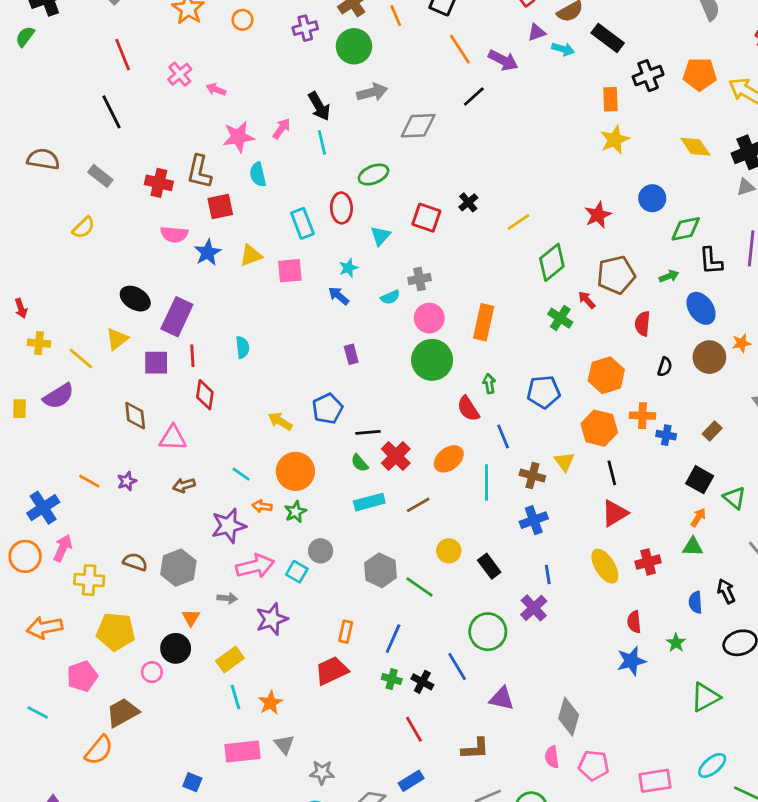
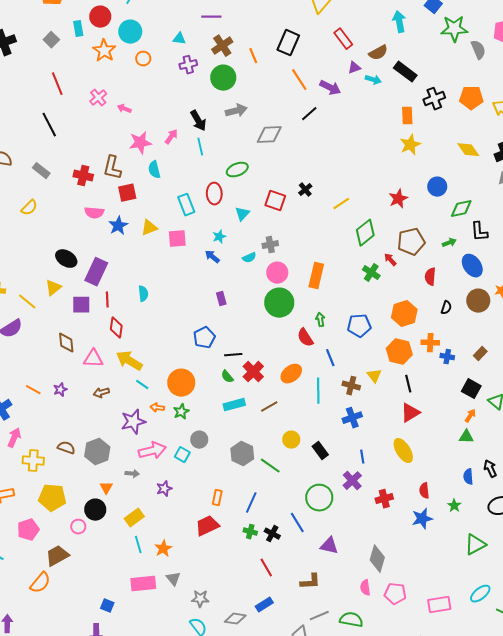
yellow arrow: (280, 421) -> (129, 361), moved, size x1.5
red cross: (648, 562) -> (384, 499), moved
purple star: (272, 619) -> (164, 489), size x0.7

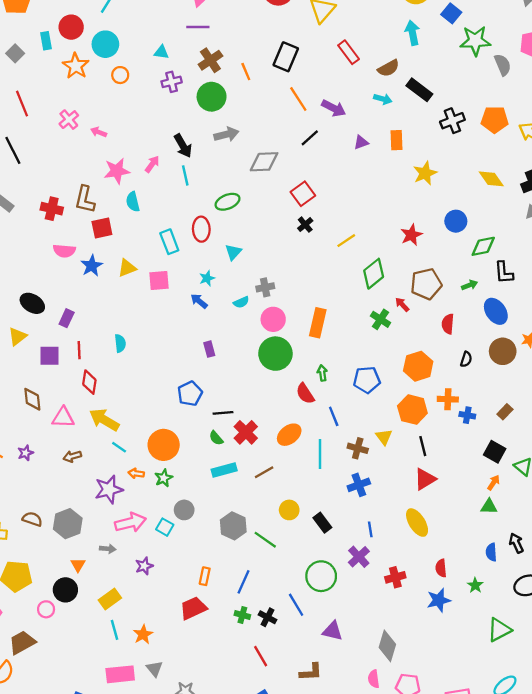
purple triangle: (354, 68) -> (361, 142), moved
orange rectangle: (407, 116) -> (396, 140), moved
red square: (275, 201) -> (303, 194), moved, turned 35
purple rectangle: (96, 272) -> (67, 318), size x0.6

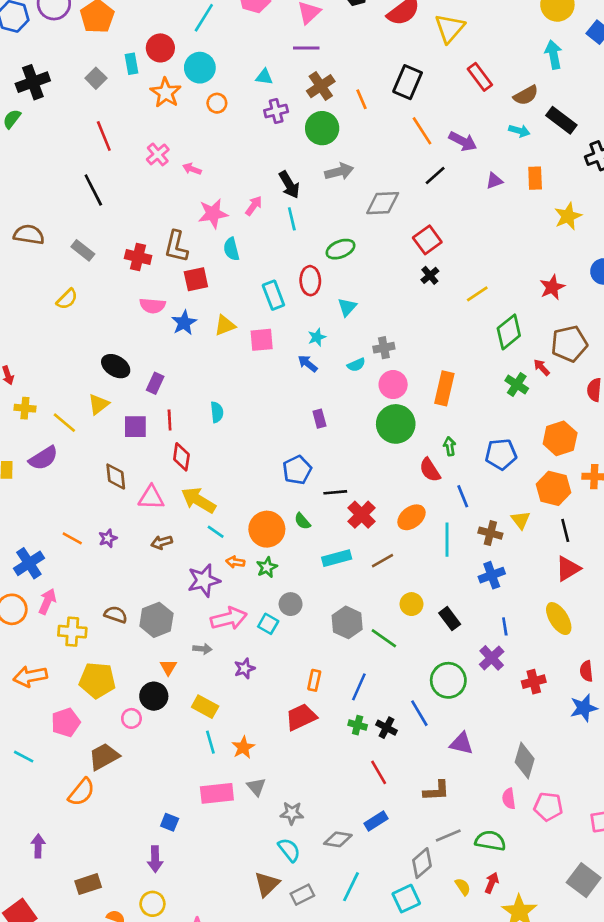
green semicircle: (216, 438) -> (302, 521), moved
yellow rectangle: (110, 599) -> (205, 707), turned 65

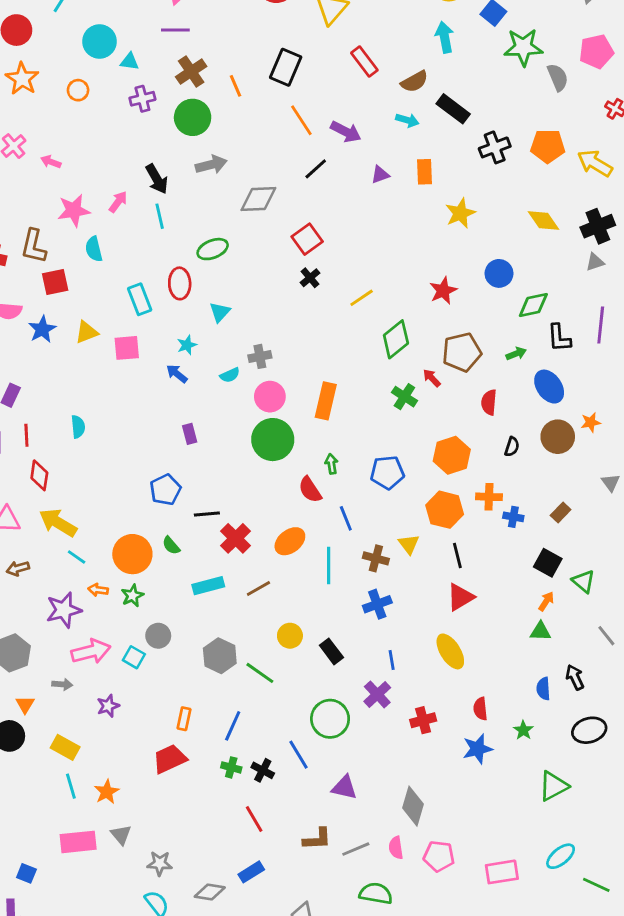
cyan circle: (200, 68) -> (99, 41), moved
gray line: (448, 835) -> (356, 849), moved

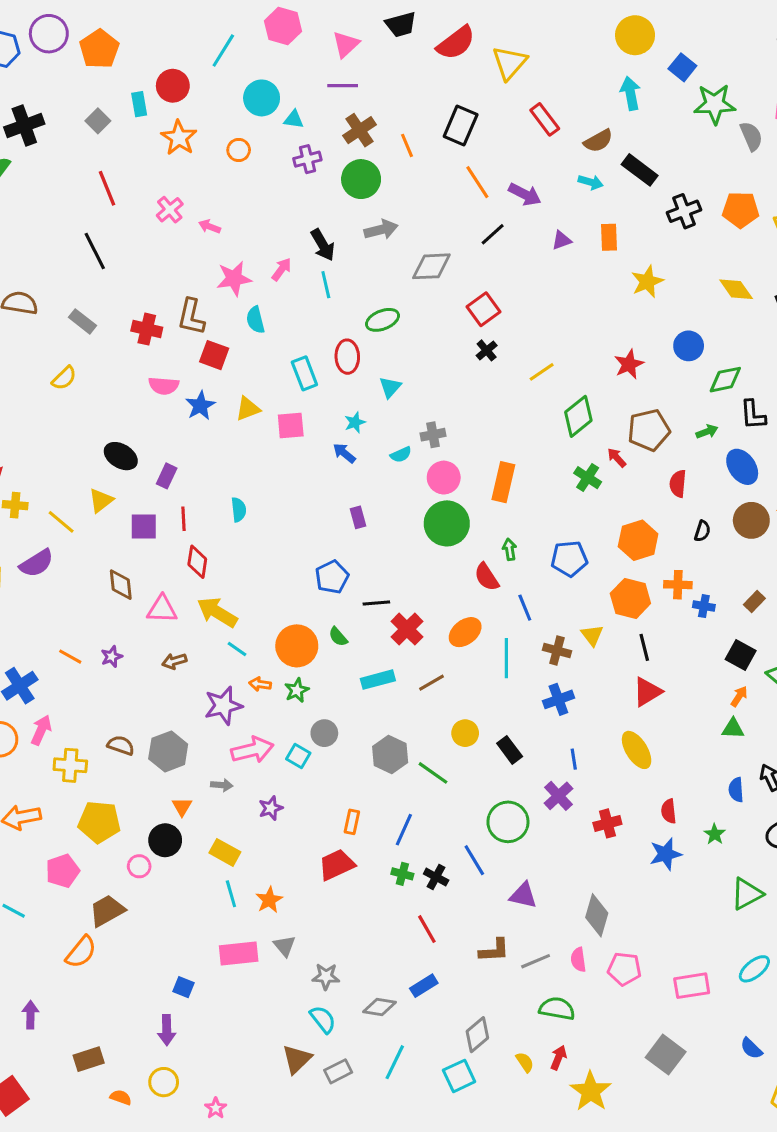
red square: (55, 282) -> (214, 355), turned 32

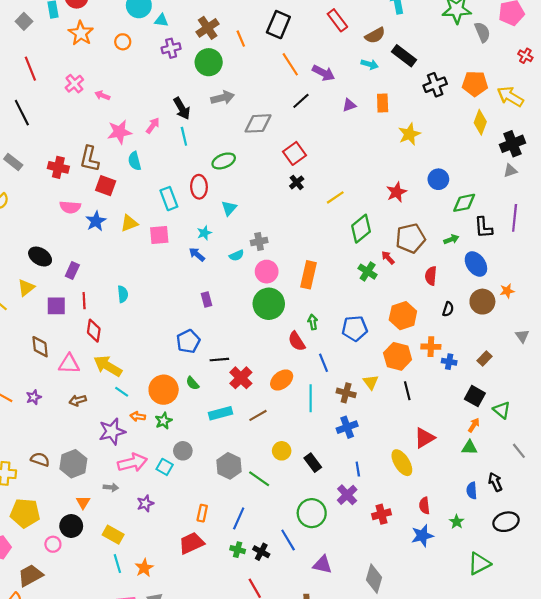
yellow diamond: (736, 289) -> (480, 122), moved, turned 55
red triangle: (647, 692) -> (424, 438), moved

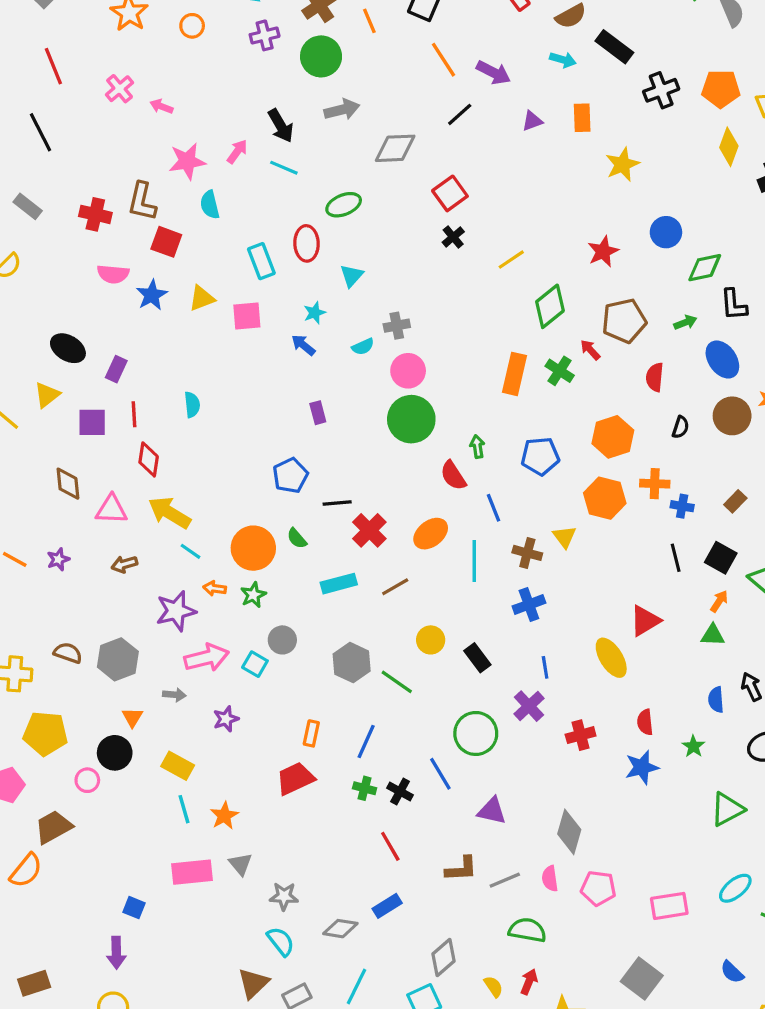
cyan line: (184, 136) -> (284, 168), turned -54
orange rectangle: (308, 275) -> (514, 374), moved
black line: (407, 391) -> (676, 558), moved

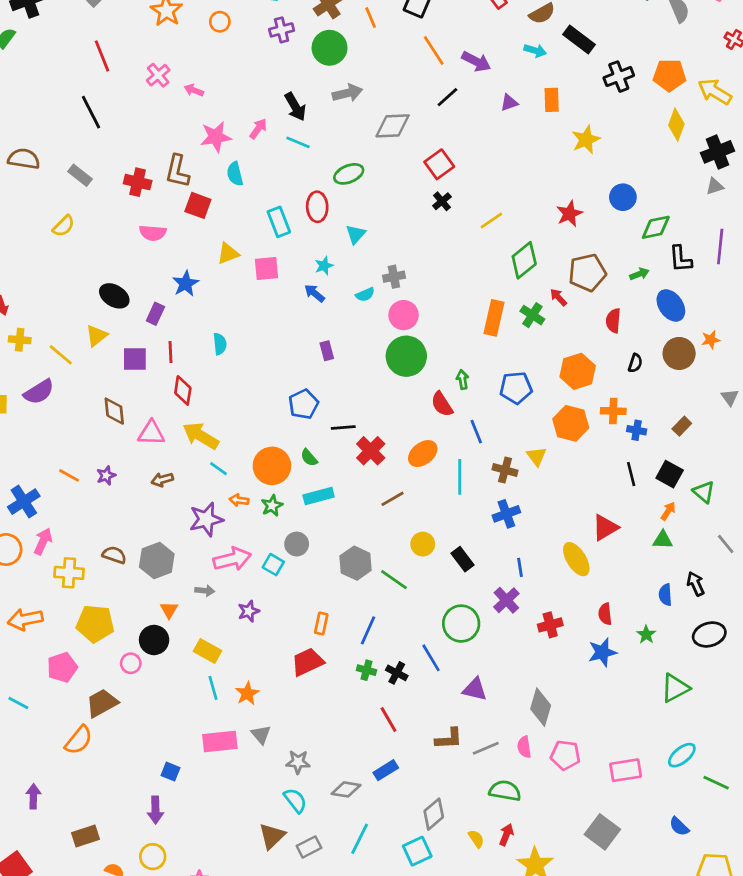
blue star: (152, 295) -> (186, 284), moved
cyan rectangle: (339, 584) -> (319, 496), moved

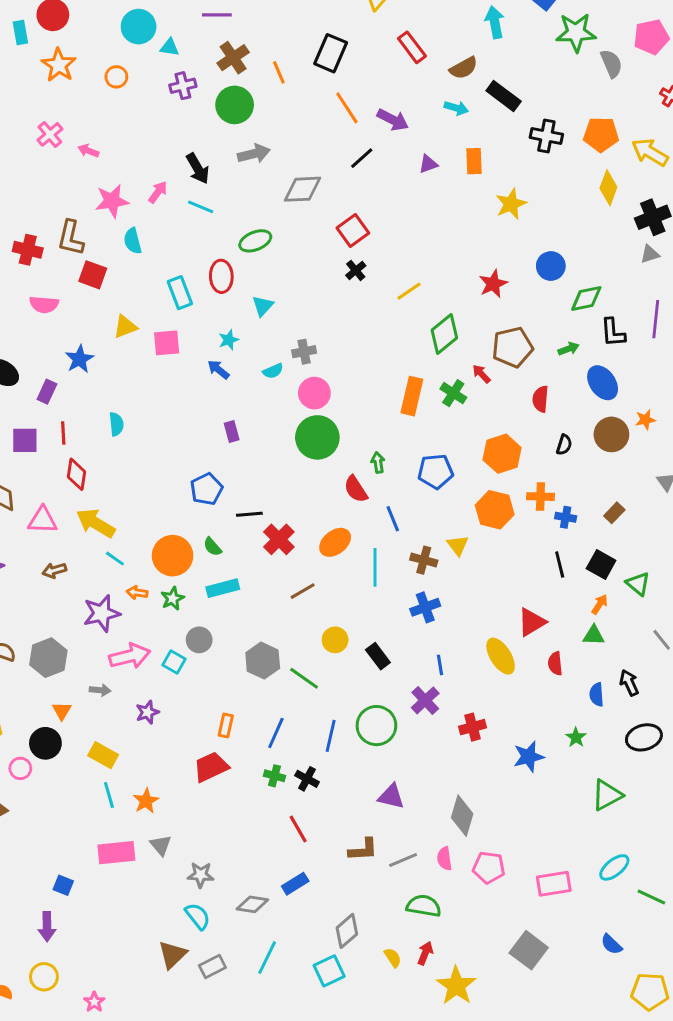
black cross: (619, 77) -> (546, 136), turned 32
red semicircle: (605, 614) -> (555, 664), moved
blue line: (431, 658) -> (331, 736), moved, turned 44

